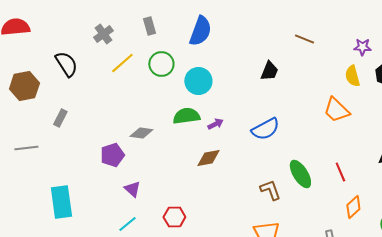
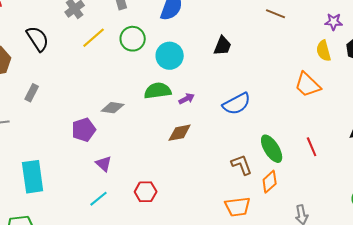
black trapezoid: (269, 71) -> (223, 46), moved
orange diamond: (353, 207) -> (270, 182), moved

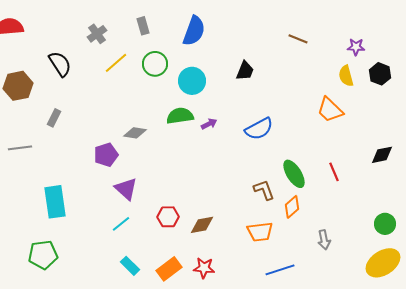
brown diamond: (180, 133) -> (202, 225), moved
purple triangle: (104, 164) -> (126, 189), size x1.4

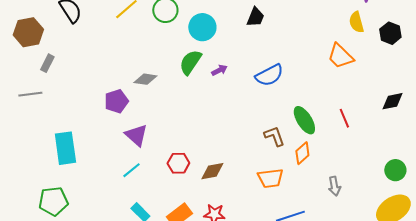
black hexagon: (380, 74) -> (390, 33), moved
green semicircle: (180, 116) -> (190, 62), turned -48
gray rectangle: (54, 118) -> (47, 63), moved

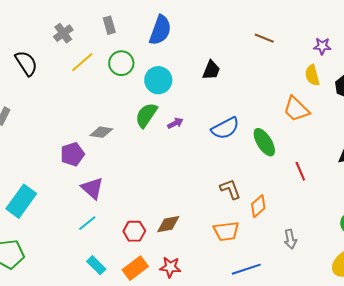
green ellipse: (304, 120) -> (264, 142), moved
cyan rectangle: (65, 148) -> (21, 201), turned 44
red hexagon: (178, 163) -> (134, 231), moved

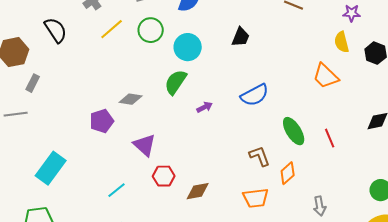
purple arrow: (175, 123) -> (205, 107), moved
green ellipse: (264, 142) -> (294, 131), moved
purple triangle: (92, 188) -> (145, 145), moved
red hexagon: (134, 231) -> (164, 176), moved

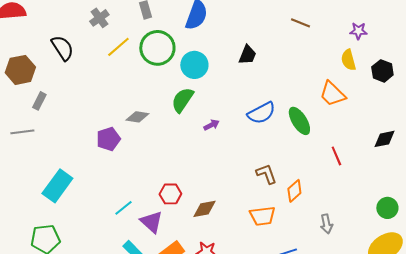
green circle: (151, 30) -> (157, 48), size x1.4
green ellipse: (294, 131) -> (299, 121), moved
purple triangle: (145, 145) -> (151, 222), moved

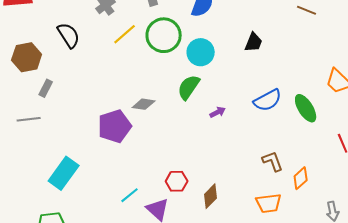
purple pentagon: (108, 139) -> (115, 126), size x1.4
brown diamond: (204, 209) -> (211, 196), turned -35

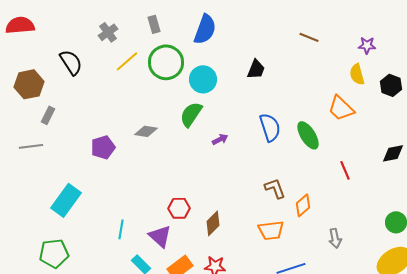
blue semicircle: (268, 100) -> (270, 127), turned -80
purple pentagon: (115, 126) -> (103, 147), moved, size x0.7
cyan line: (130, 195) -> (121, 229), moved, turned -42

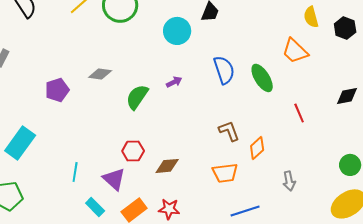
cyan circle: (203, 79) -> (177, 31), moved
green semicircle: (191, 114) -> (137, 97), moved
brown diamond: (213, 223) -> (167, 166), turned 40

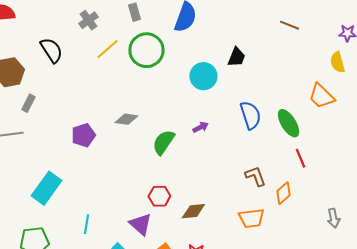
red line: (299, 113) -> (300, 158), moved
cyan line: (75, 172) -> (86, 224), moved
gray arrow: (289, 181) -> (333, 218), moved

